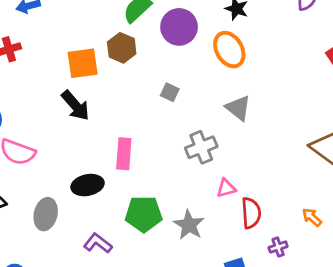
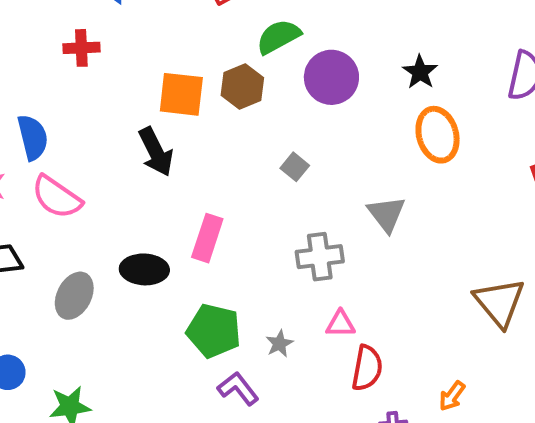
orange ellipse: (229, 50) -> (438, 135), moved
orange arrow: (312, 217) -> (452, 396), turned -110
gray star: (189, 225) -> (279, 344), moved, size x0.6
purple L-shape: (98, 243) -> (238, 389), moved

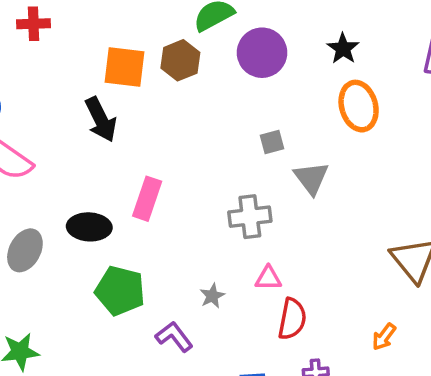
gray square: (295, 167) -> (272, 142), moved, turned 35
green pentagon: (214, 331) -> (120, 291), moved
orange arrow: (452, 396) -> (384, 337), moved

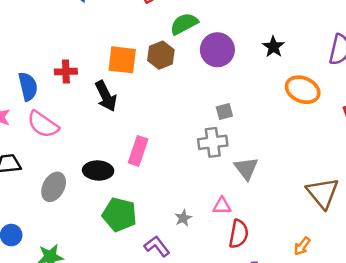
red cross: (33, 24) -> (66, 72), moved
orange ellipse: (359, 106) -> (303, 90), moved, turned -52
gray triangle: (311, 178) -> (246, 168), moved
gray cross: (250, 217) -> (213, 142), moved

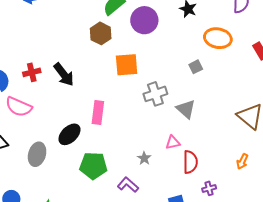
orange square: (122, 60) -> (127, 65), moved
red cross: (66, 72) -> (32, 72), moved
gray square: (224, 112) -> (196, 67), moved
black ellipse: (98, 171) -> (69, 134), turned -35

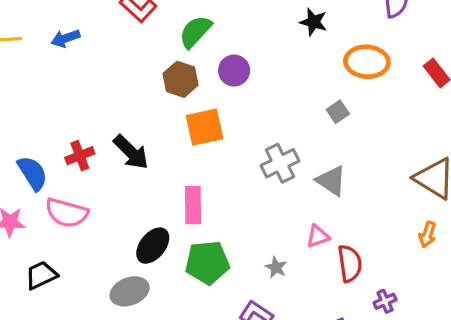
purple circle: (144, 20) -> (234, 71), moved, size x0.7
orange square: (127, 65) -> (205, 127), moved
gray ellipse: (37, 154) -> (130, 291), moved, turned 60
orange arrow: (242, 162) -> (427, 235), moved
green pentagon: (93, 166) -> (207, 263), moved

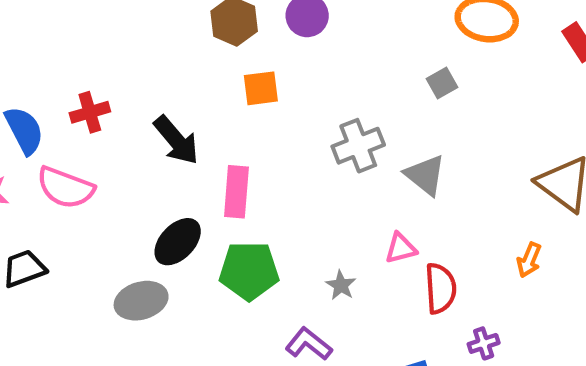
orange square: (205, 127) -> (261, 88), size x0.7
black arrow: (131, 152) -> (176, 140), moved
orange arrow: (427, 235) -> (529, 260), moved

